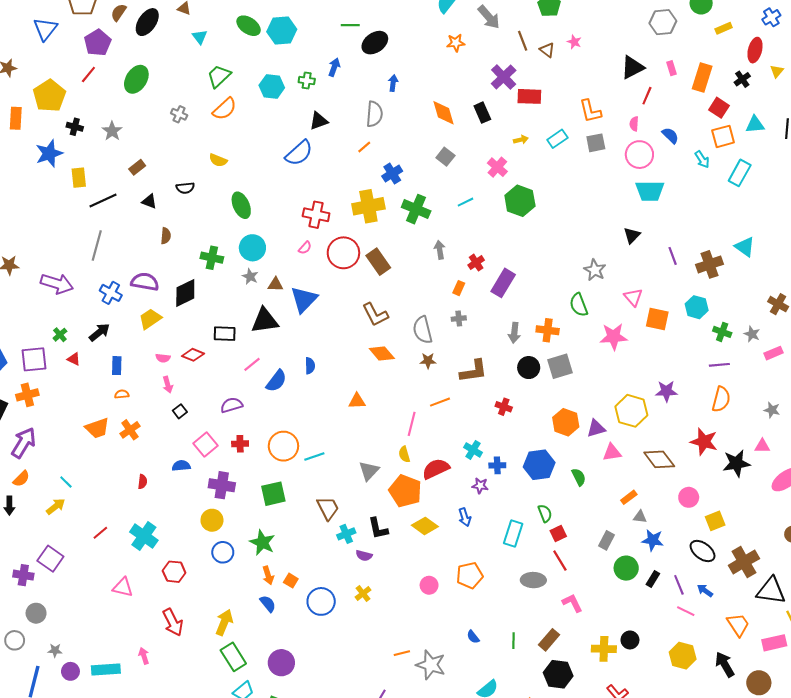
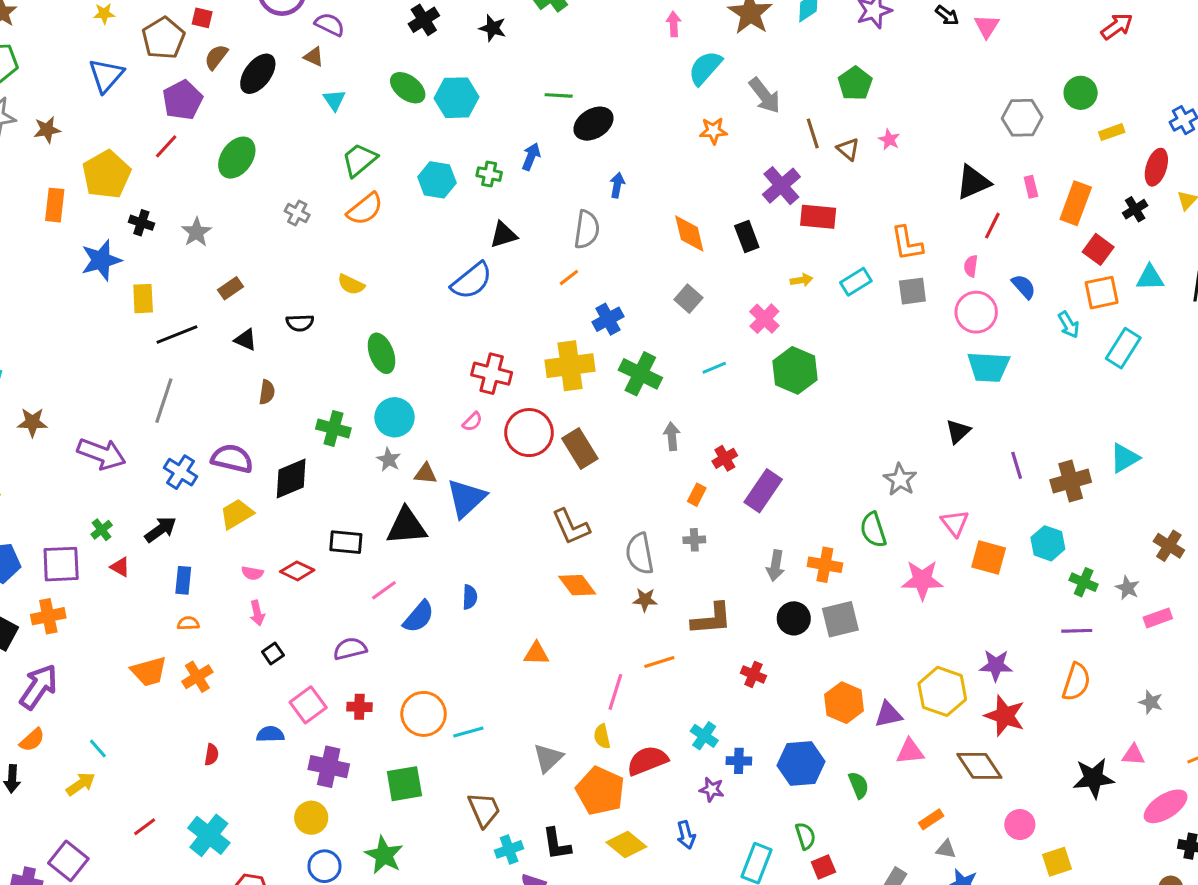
cyan triangle: (745, 247) -> (1125, 458), turned 50
red star: (704, 442) -> (1005, 716), moved

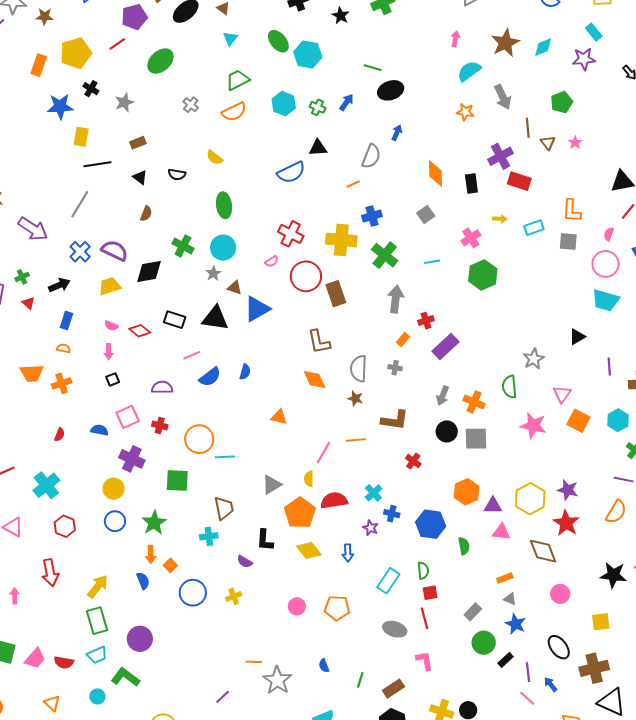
gray arrow: (672, 436) -> (396, 299), size x1.5
cyan cross: (509, 849) -> (209, 536), moved
yellow square: (1057, 862) -> (601, 622), moved

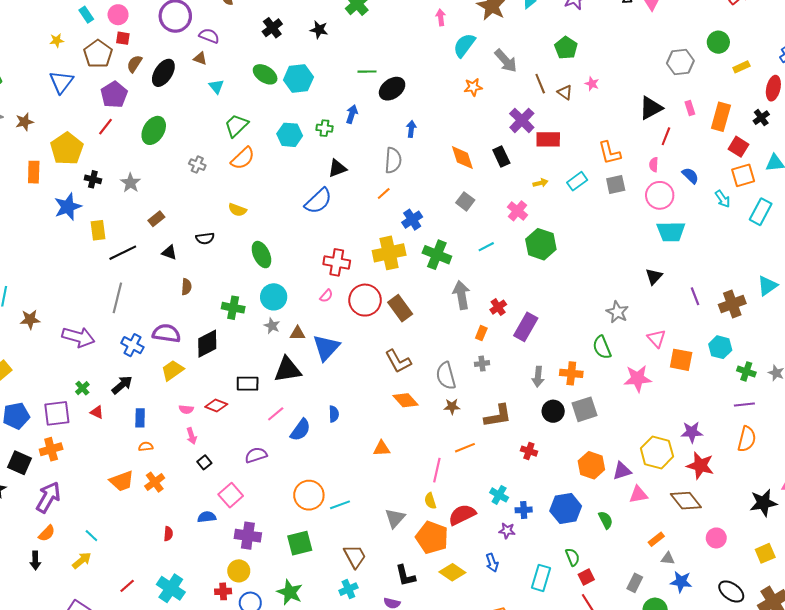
red cross: (160, 425) -> (223, 591), moved

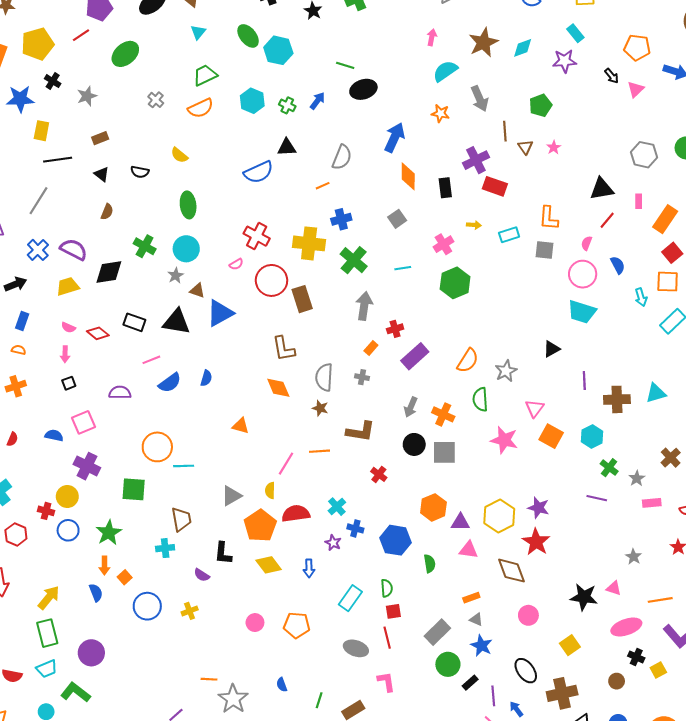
blue arrow: (411, 129) -> (395, 137), moved, size x1.8
orange semicircle: (747, 439) -> (468, 361), moved
yellow square: (765, 553) -> (570, 645), turned -30
gray rectangle: (635, 583) -> (437, 632), size x1.4

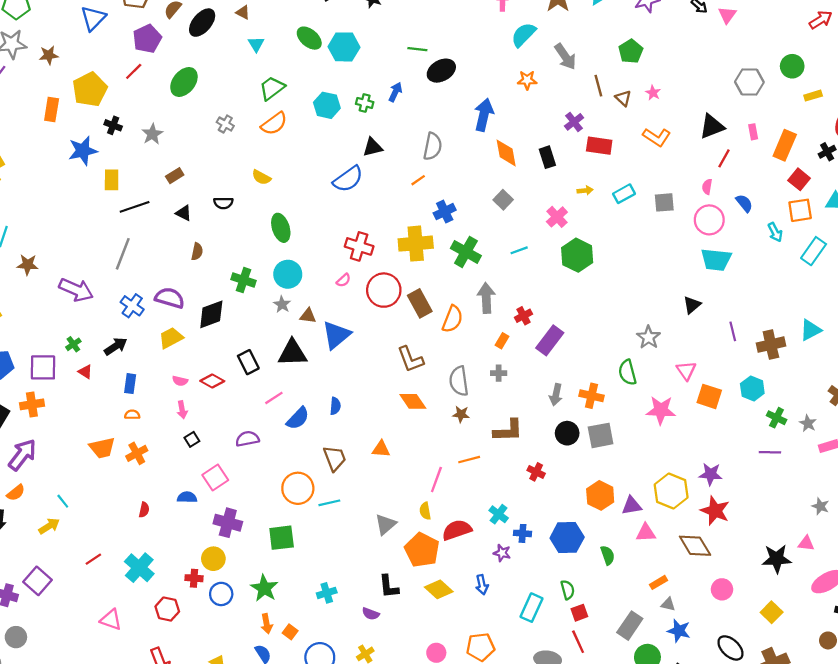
purple cross: (476, 160) -> (574, 122), size x0.7
orange L-shape: (549, 218) -> (657, 137), moved, turned -50
black rectangle: (134, 322) -> (248, 362), turned 55
orange semicircle: (468, 361) -> (452, 319), moved
brown trapezoid: (181, 519) -> (335, 458), moved

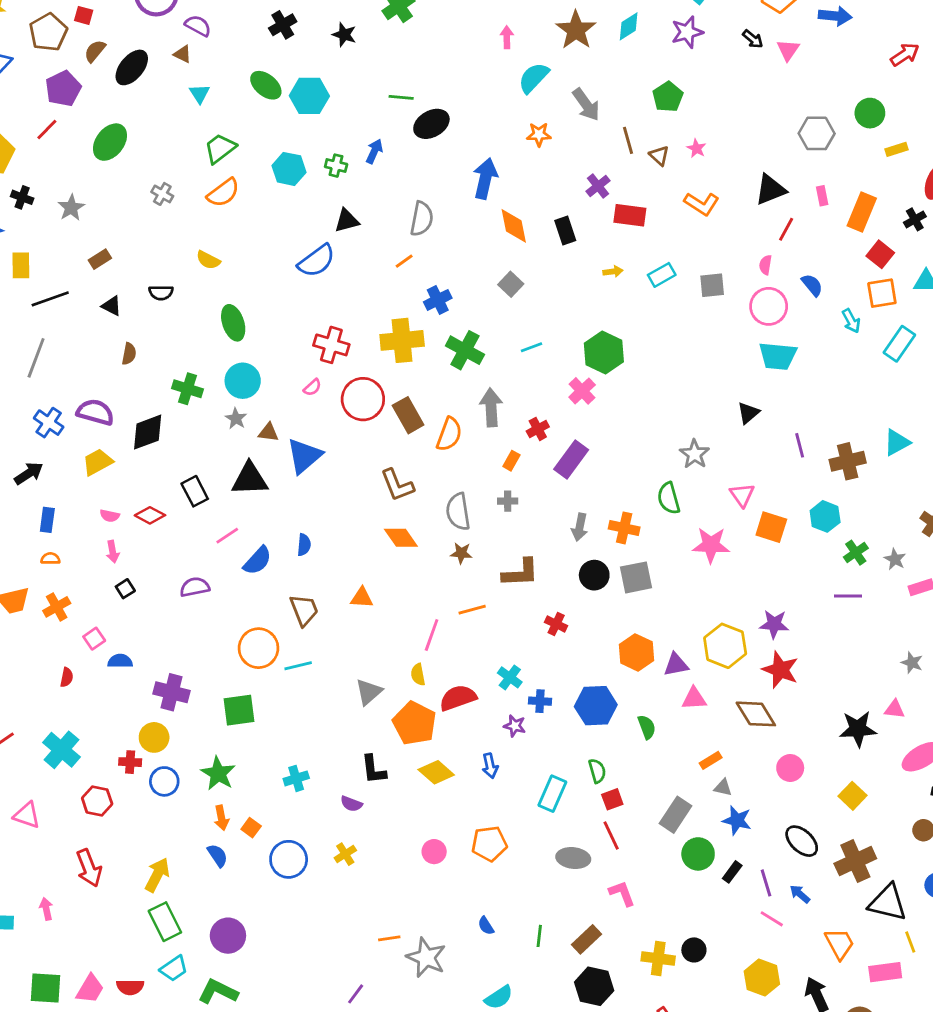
pink cross: (557, 217) -> (582, 391), moved
green cross: (777, 418) -> (856, 553), turned 30
pink square: (215, 478) -> (94, 639), moved, size x0.7

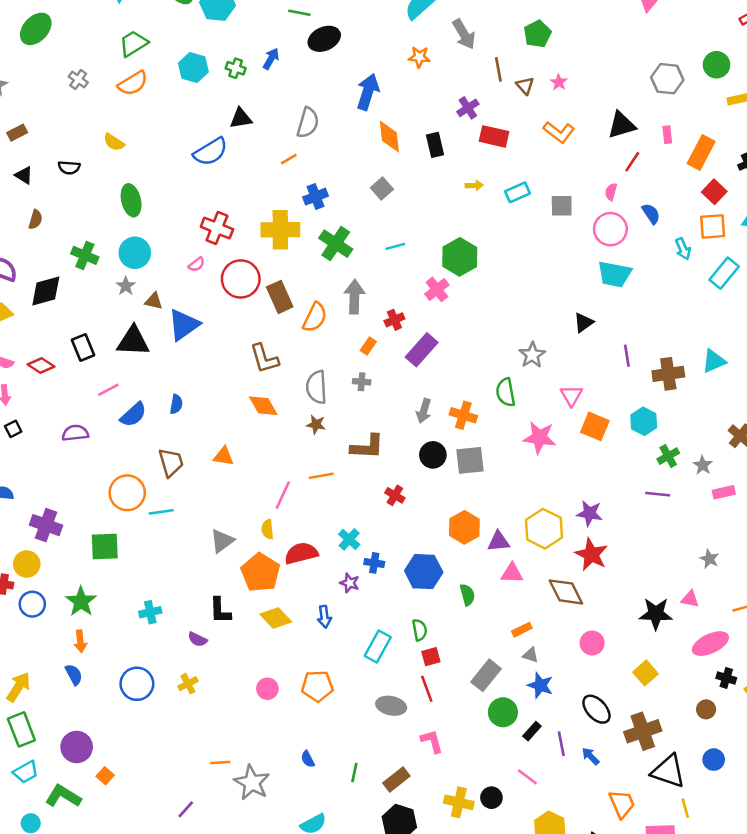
orange square: (251, 828) -> (105, 776), moved
pink line: (772, 919) -> (527, 777), moved

